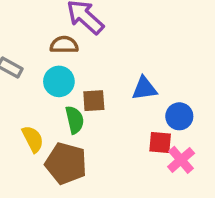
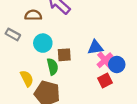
brown semicircle: (64, 45) -> (33, 15), moved
red square: (160, 142) -> (105, 81), turned -32
pink cross: (181, 160) -> (105, 60), moved

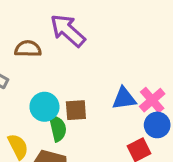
cyan circle: (43, 43) -> (44, 107), moved
pink cross: (105, 60) -> (152, 100), moved

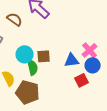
brown semicircle: (28, 49) -> (15, 19), turned 35
blue triangle: (124, 98) -> (72, 60), moved

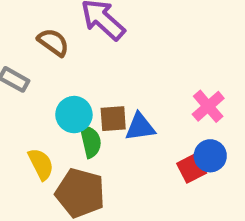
blue triangle: (72, 60) -> (140, 127), moved
blue circle: (93, 65) -> (210, 156), moved

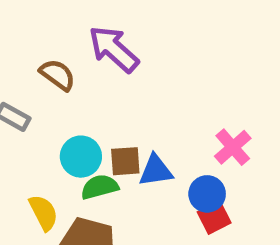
green semicircle: (90, 141) -> (100, 187), turned -92
blue circle: (210, 156) -> (207, 194), moved

